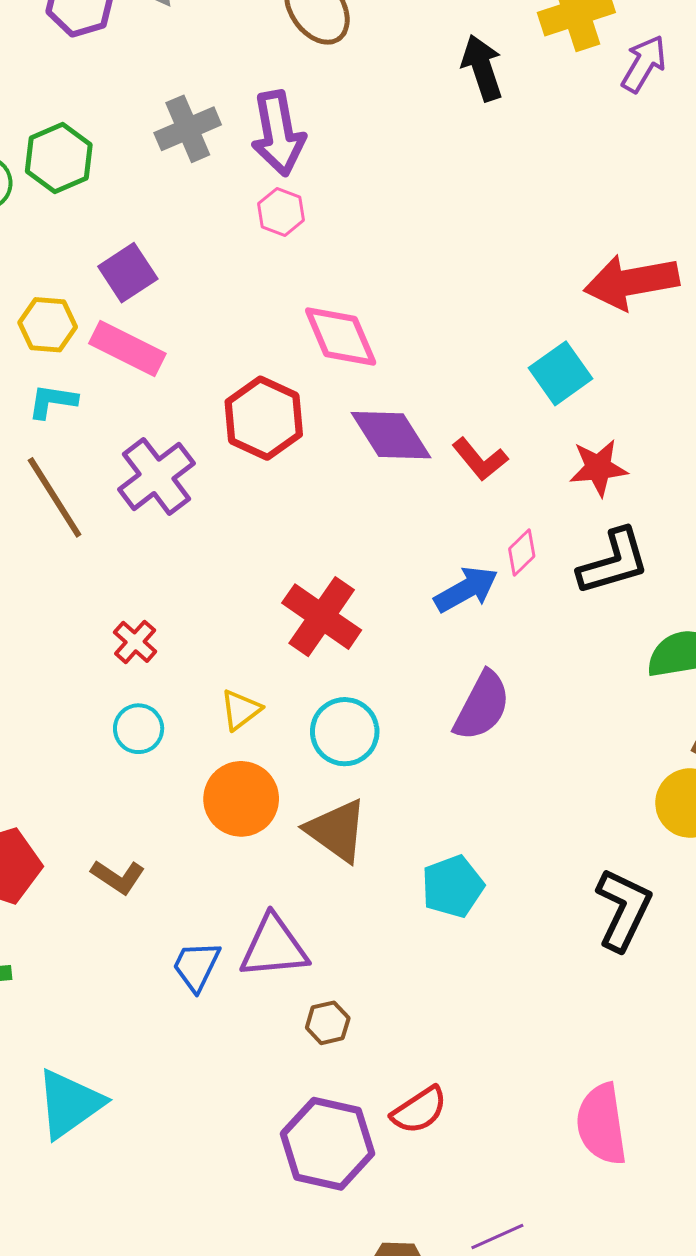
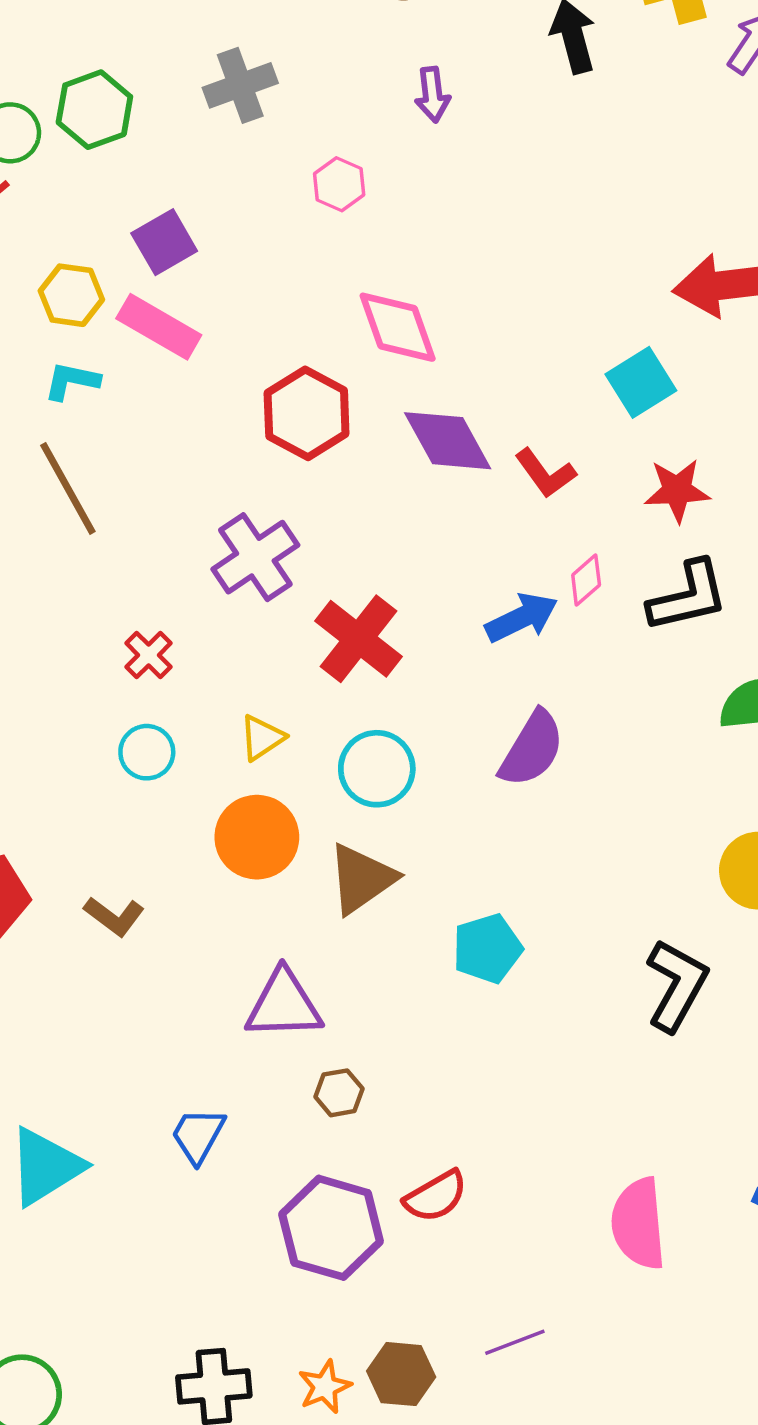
purple arrow: (278, 133) -> (432, 95), moved, size x0.6
purple cross: (156, 476) -> (255, 557), moved
brown triangle: (337, 831) -> (362, 879), turned 46
blue trapezoid: (196, 966) -> (198, 1135), moved

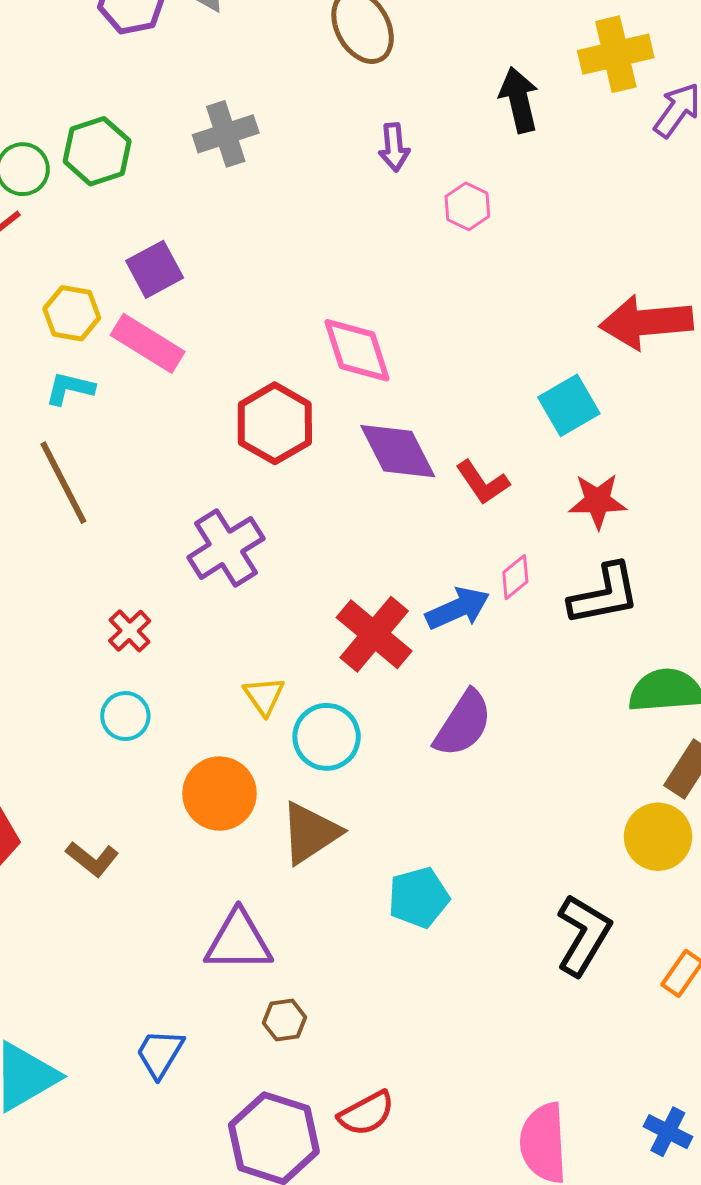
pink hexagon: (339, 184) -> (467, 206), moved
red cross: (359, 639) -> (374, 634), moved
yellow triangle: (262, 738) -> (264, 696), moved, turned -33

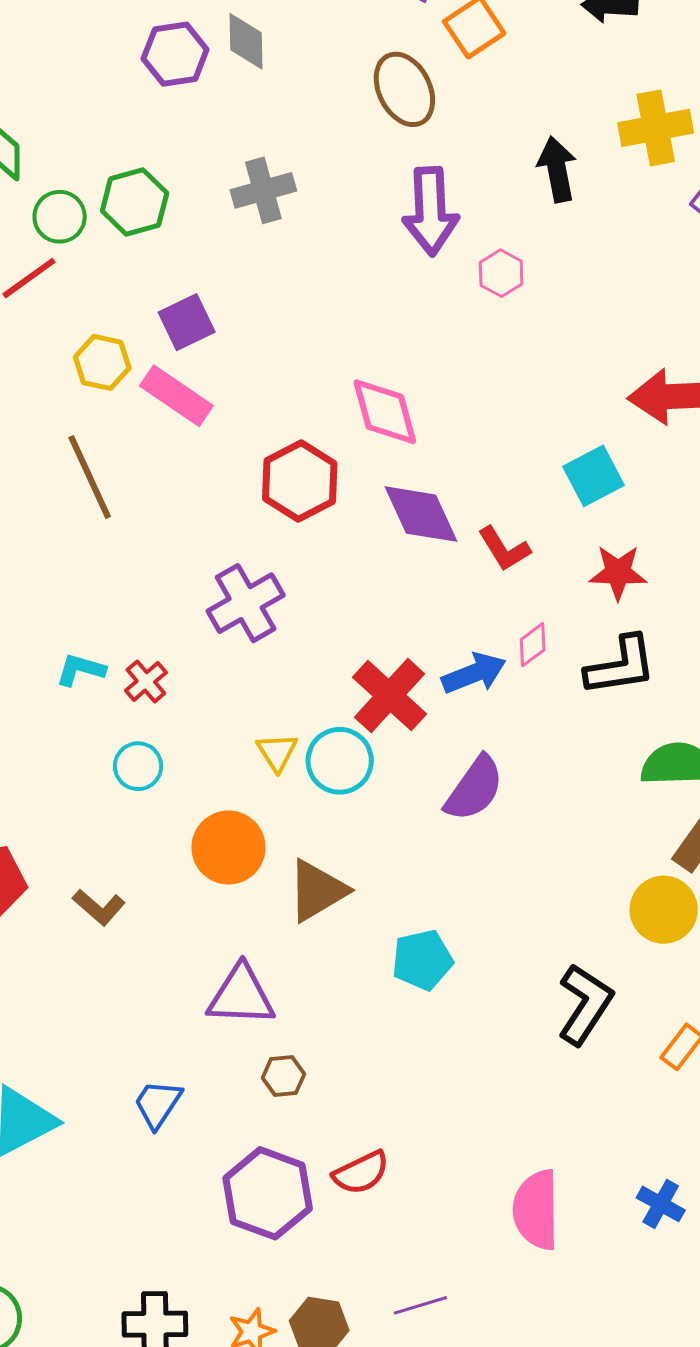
purple arrow: (394, 147) -> (430, 211), size x1.8
cyan L-shape: (70, 388) -> (80, 670), moved
brown line: (63, 483) -> (90, 477), moved
cyan circle: (327, 737) -> (340, 761), moved

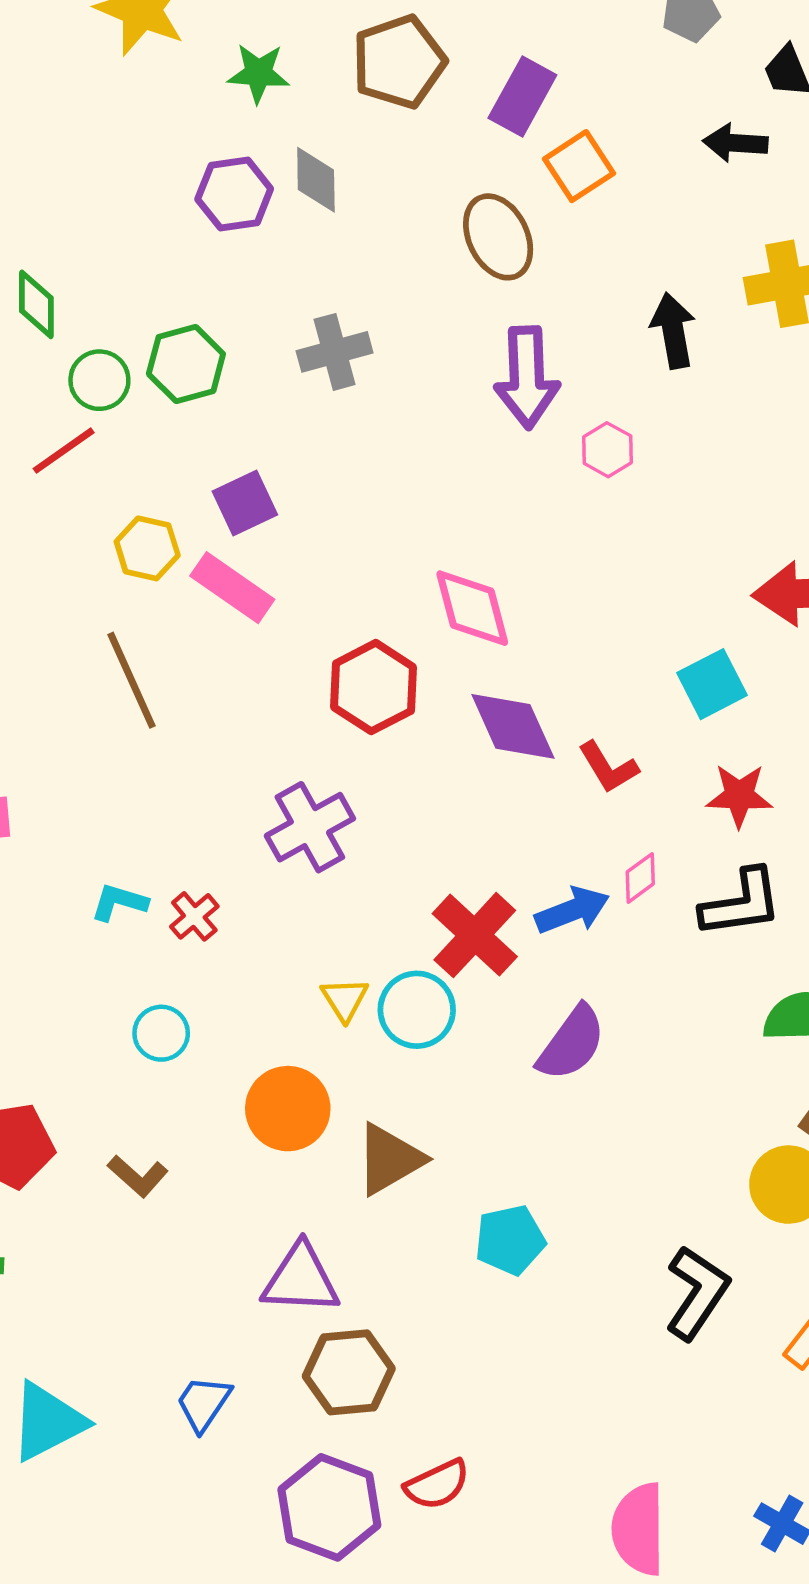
cyan circle: (138, 766) -> (161, 1033), moved
brown hexagon: (283, 1076) -> (349, 1372), size x1.8

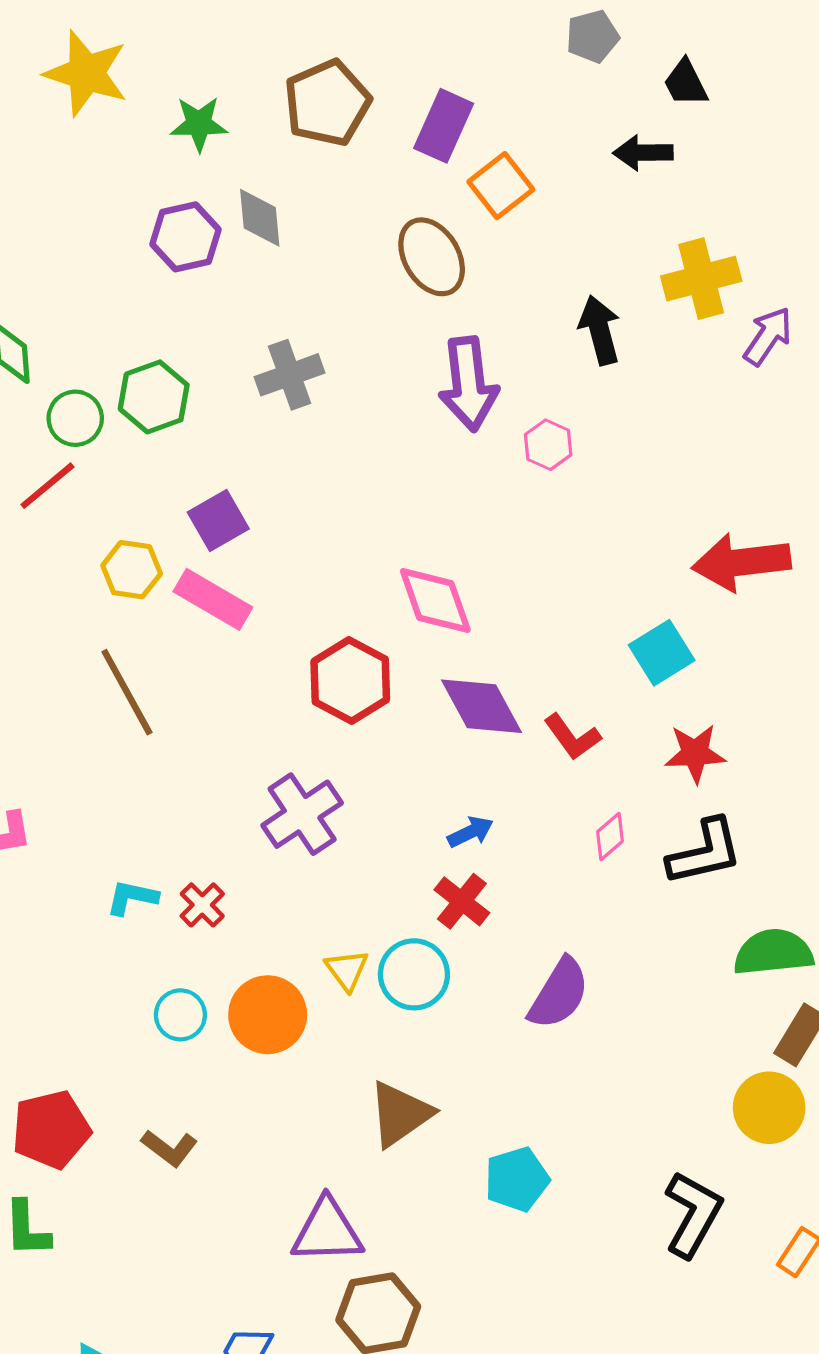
blue arrow: (572, 910) -> (470, 832), moved, size x0.7
red cross: (475, 935) -> (462, 901), size x0.7
orange circle: (288, 1109) -> (268, 1015), moved

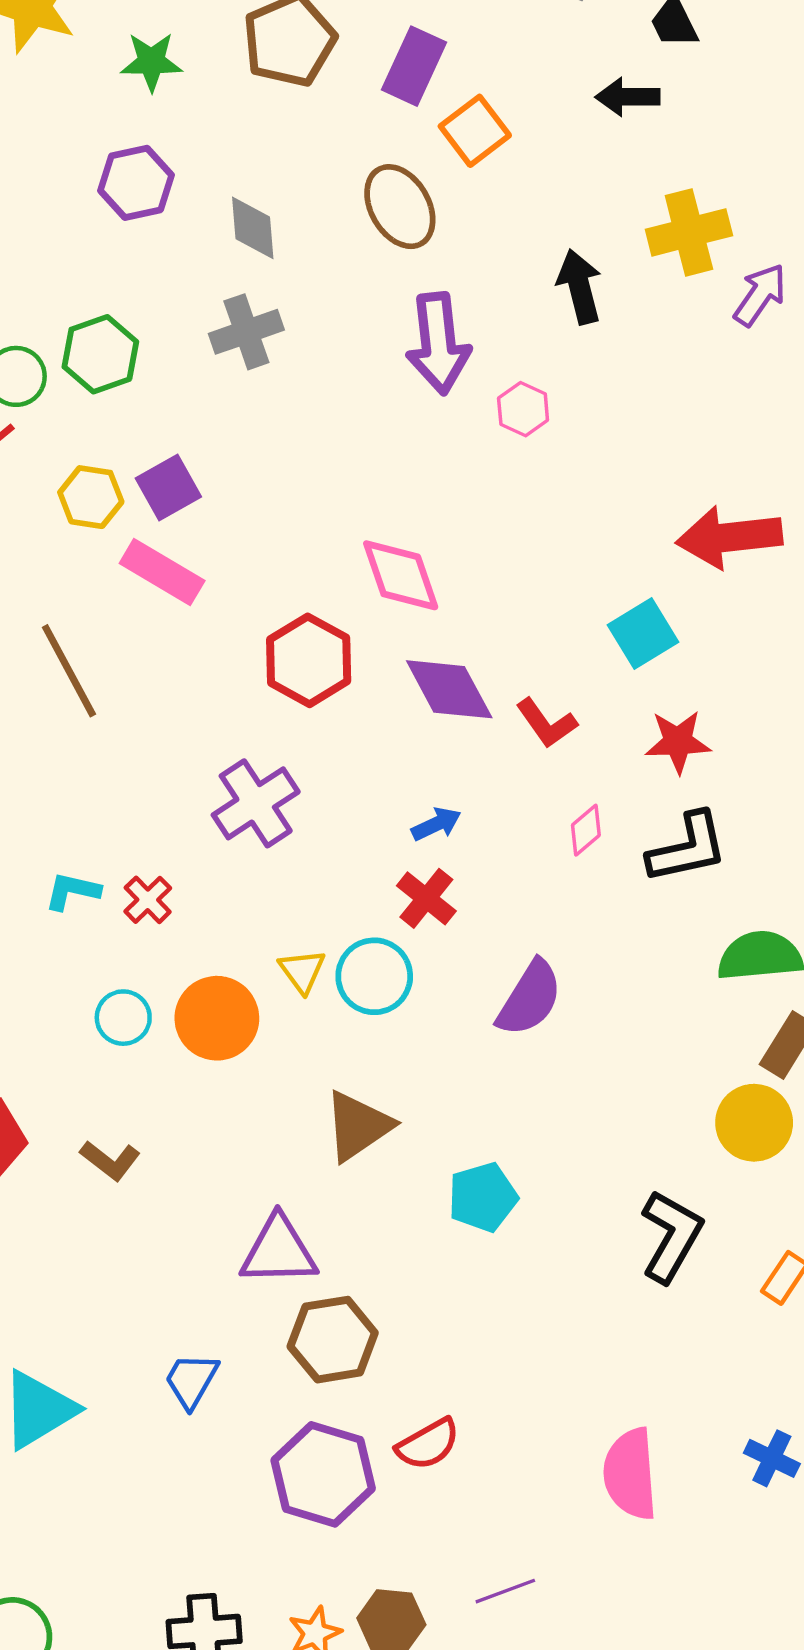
gray diamond: (260, 218) -> (253, 228), moved
yellow hexagon: (132, 570) -> (91, 497), moved

